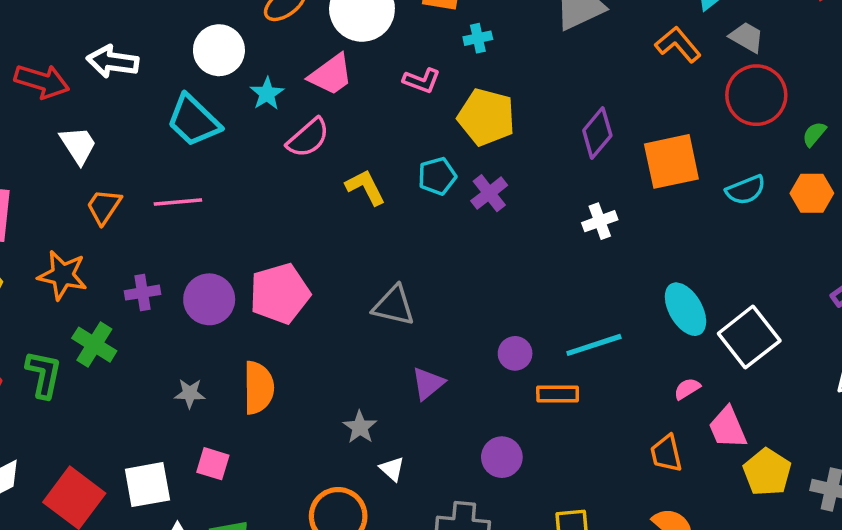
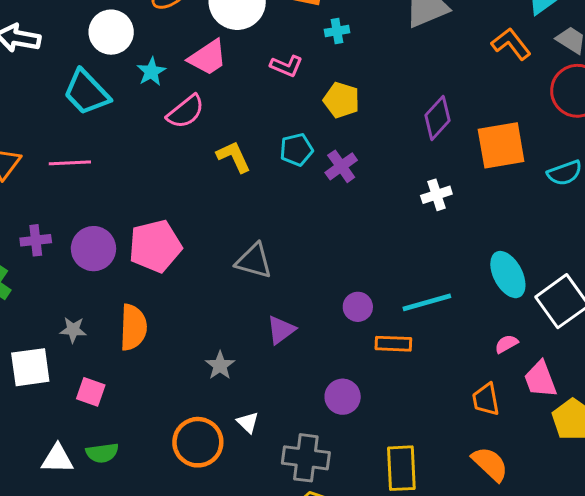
yellow pentagon: (486, 117) -> (341, 100), size x0.7
white triangle: (392, 469) -> (248, 422), moved
white square: (147, 485) -> (30, 367), moved

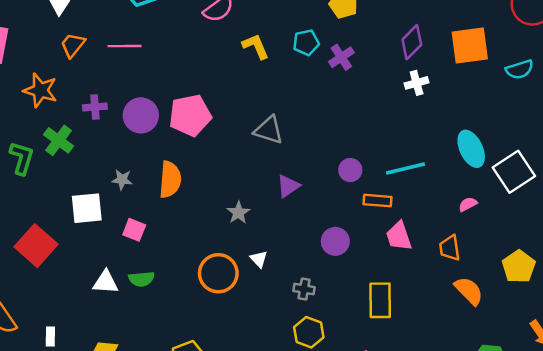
purple diamond: (438, 118) -> (412, 42), moved
pink trapezoid: (540, 379) -> (399, 236), moved
gray cross: (306, 458) -> (304, 289), size x0.6
orange semicircle: (490, 464) -> (469, 291), moved

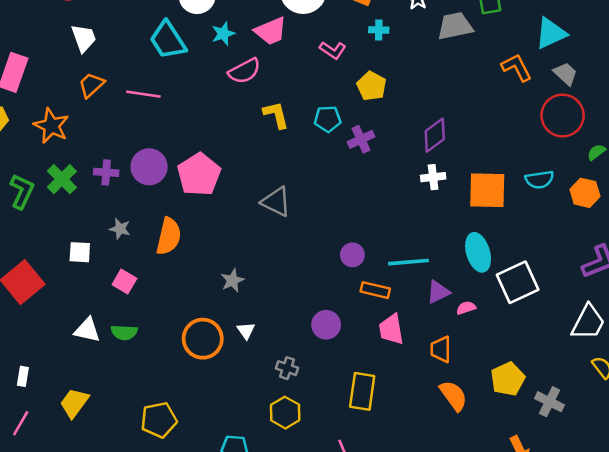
orange square: (470, 45) -> (487, 190), moved
purple cross: (95, 107) -> (106, 172), moved
pink pentagon: (190, 115) -> (199, 174), turned -30
purple triangle: (288, 186) -> (438, 292), moved
white square: (87, 208) -> (80, 252), size x0.7

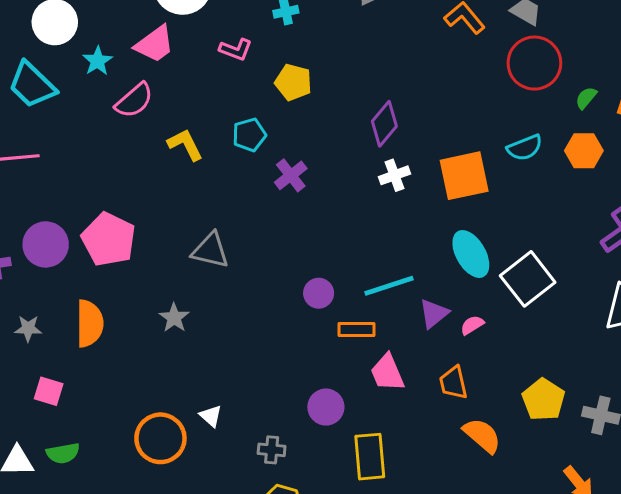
purple cross: (361, 139) -> (291, 175), moved
gray star: (233, 280) -> (174, 318), moved
purple circle: (326, 325) -> (326, 407), moved

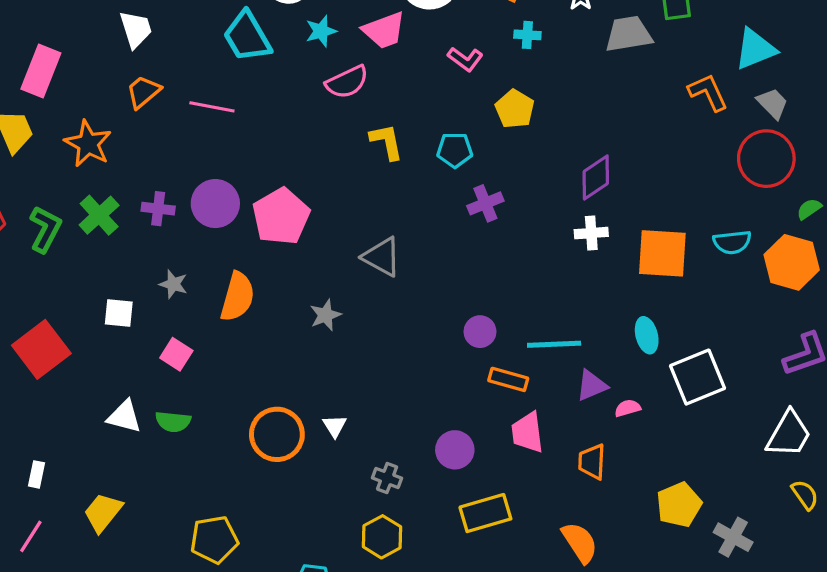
orange hexagon: (584, 151) -> (792, 262), size x1.4
cyan ellipse: (471, 254) -> (647, 335), size x0.7
orange semicircle: (482, 435) -> (580, 542), moved
yellow rectangle: (370, 457) -> (485, 513), turned 63

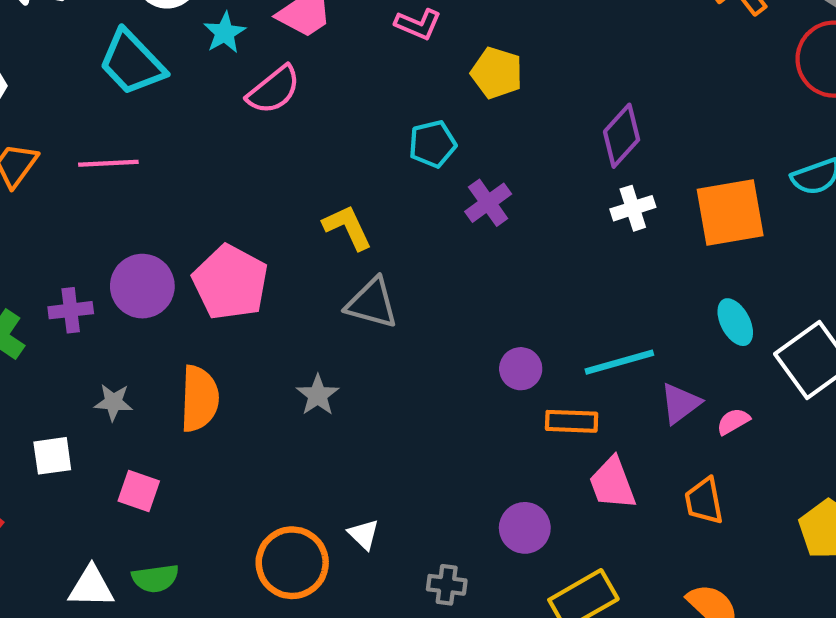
yellow L-shape: (387, 142) -> (347, 227), moved

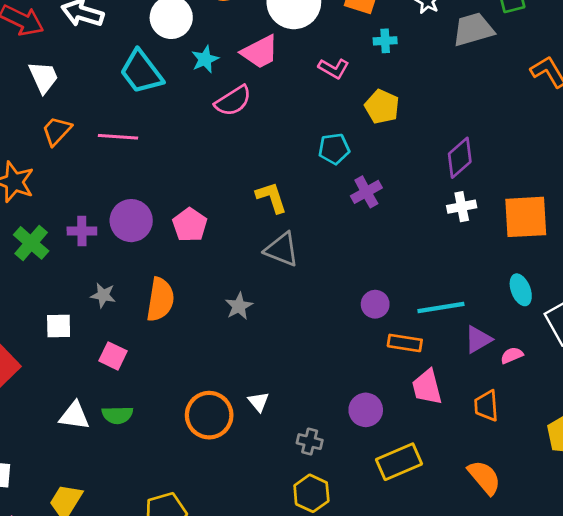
pink pentagon: (230, 282) -> (190, 225), size x0.7

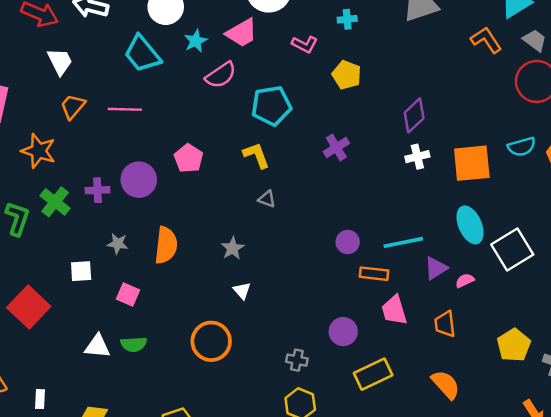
cyan pentagon: (334, 149) -> (271, 106), moved, size x1.5
pink pentagon: (190, 225) -> (189, 158), moved
gray triangle: (282, 249) -> (267, 199), size x0.6
cyan ellipse: (521, 290) -> (470, 225), size x1.4
white triangle: (259, 402) -> (242, 291), moved

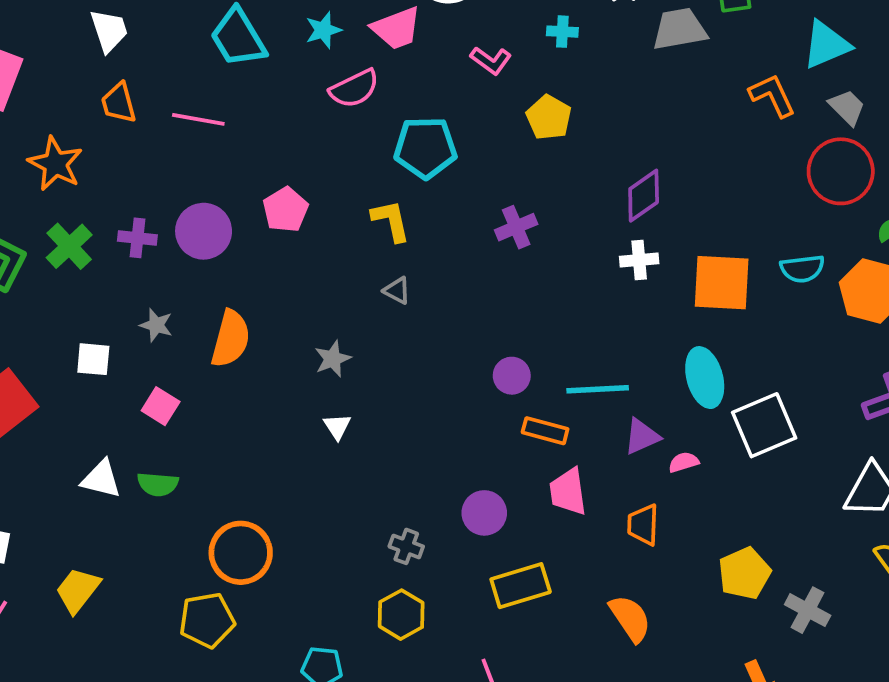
orange trapezoid: (73, 106) -> (119, 103), turned -64
orange circle: (211, 341) -> (241, 553), moved

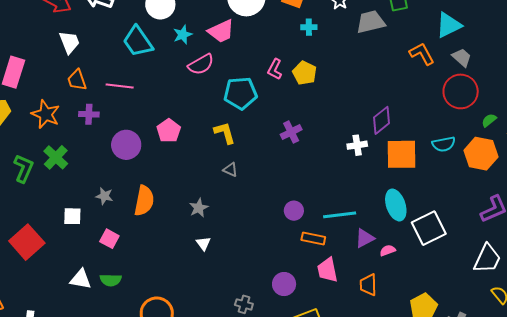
pink L-shape: (491, 60) -> (275, 69), moved, turned 85
purple diamond: (644, 196) -> (382, 120), moved
purple cross: (137, 238) -> (89, 114), moved

